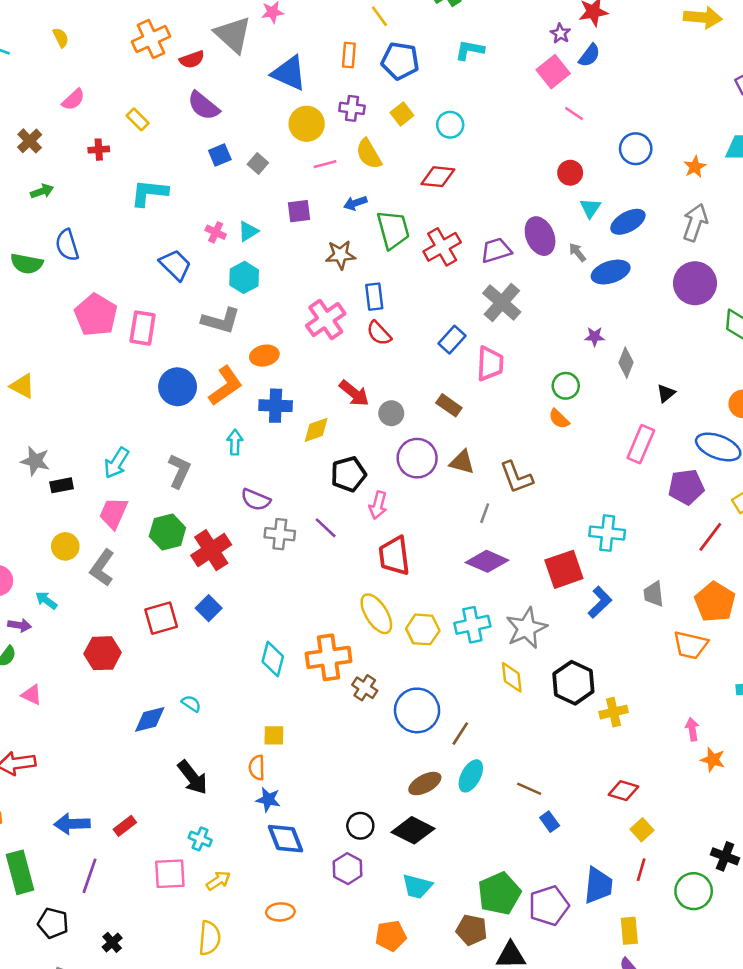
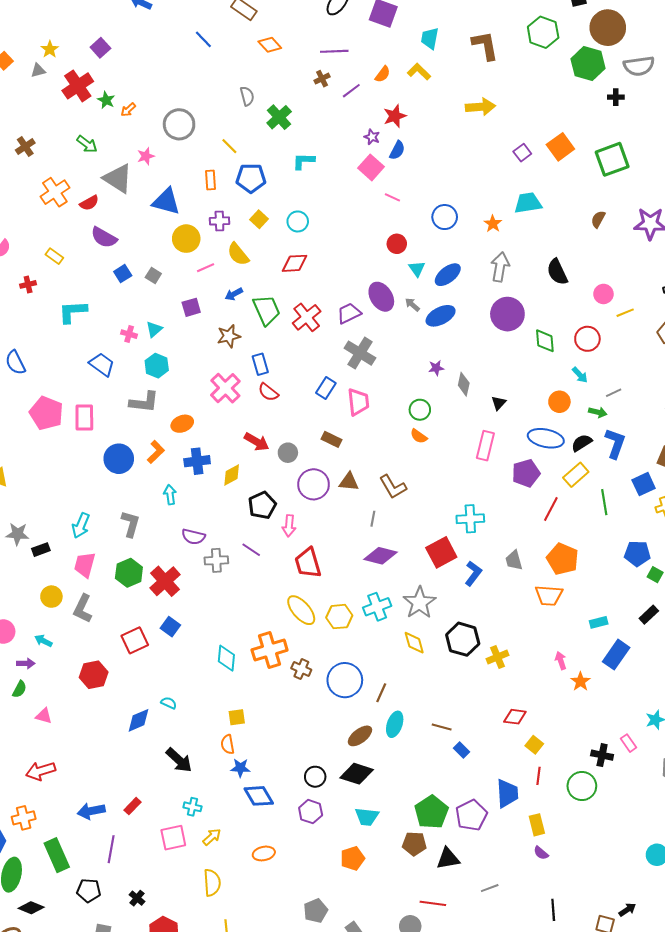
orange L-shape: (226, 386) -> (156, 452), size x0.7
orange star: (713, 760) -> (580, 682), turned 30

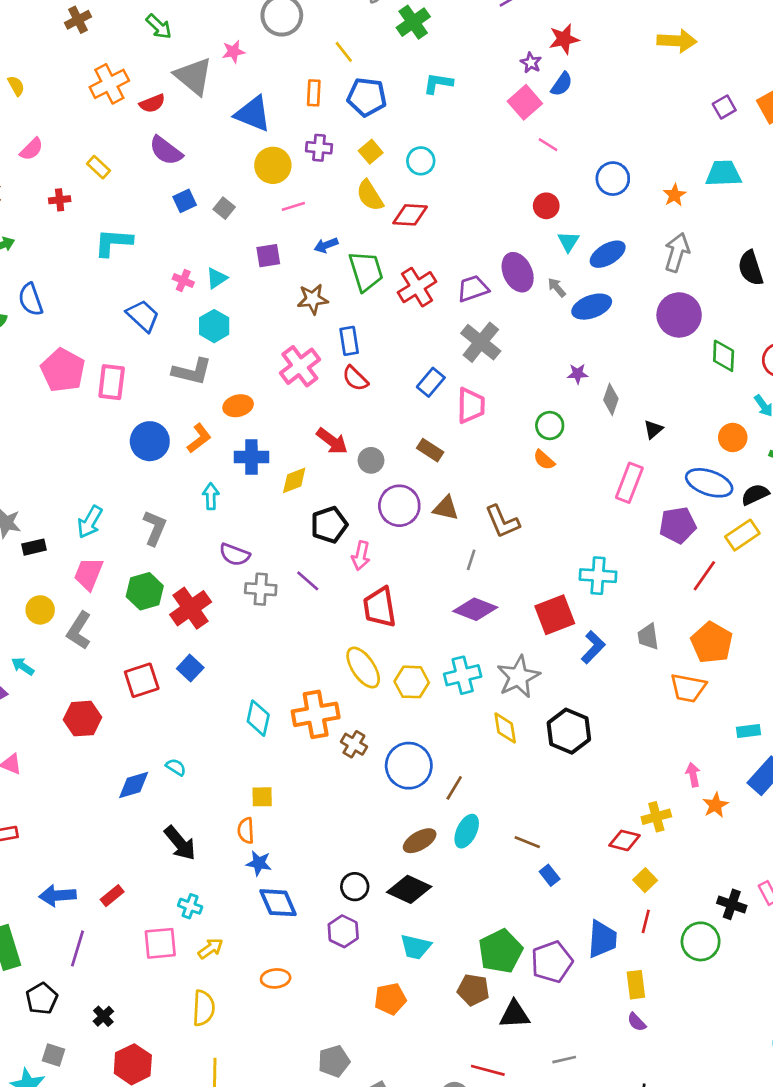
yellow semicircle: (238, 254) -> (370, 196), moved
yellow cross: (498, 657) -> (656, 817), moved
black pentagon: (89, 890) -> (42, 999), turned 30

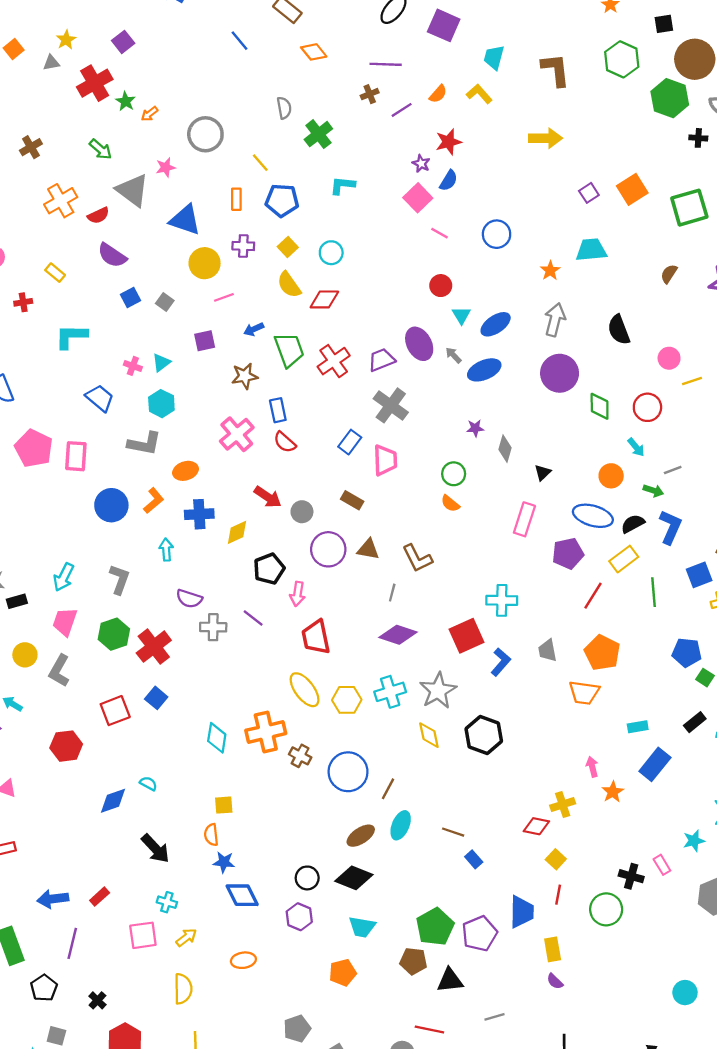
blue circle: (613, 179) -> (497, 234), moved

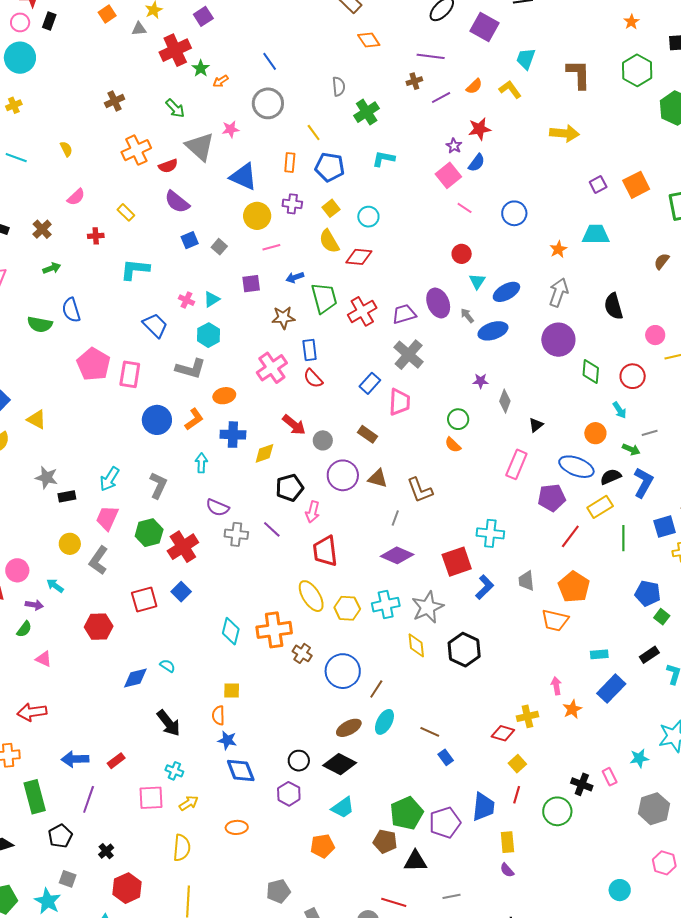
blue line: (240, 41) -> (270, 61), moved
cyan trapezoid: (362, 927) -> (343, 808), turned -50

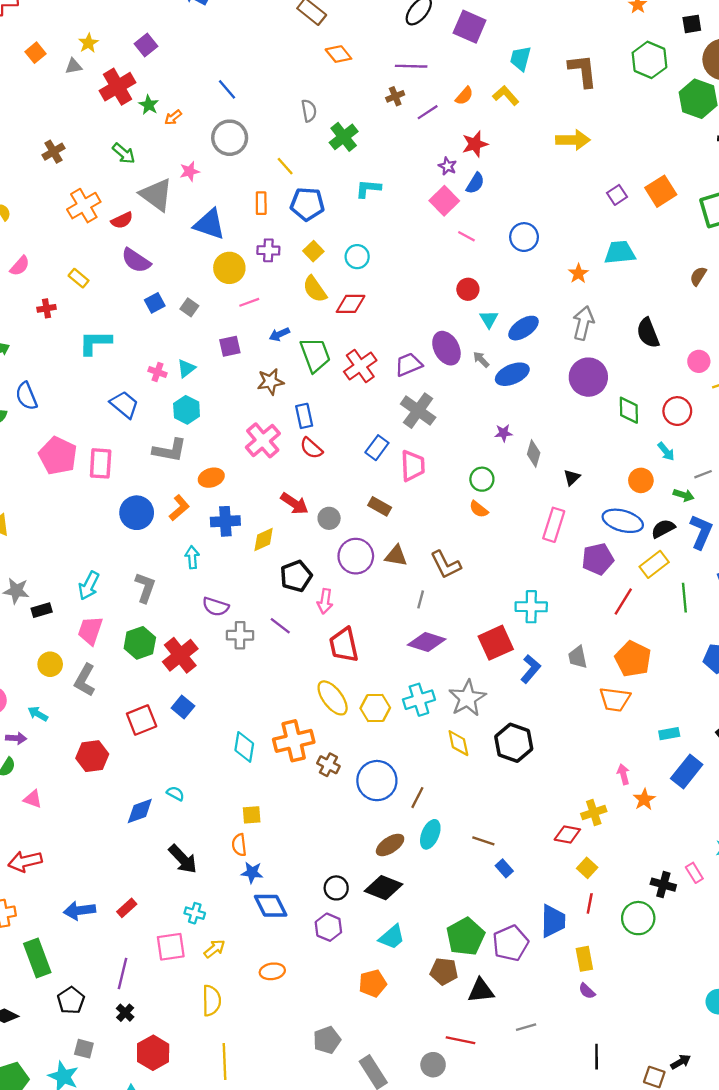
purple line: (89, 799) -> (123, 974), moved

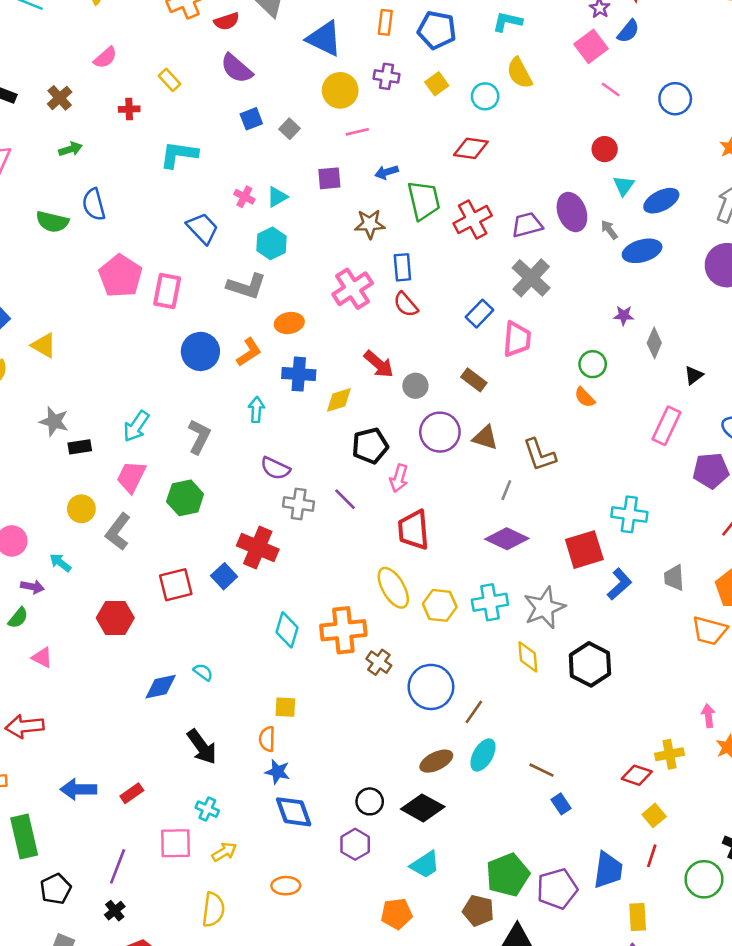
yellow semicircle: (315, 289) -> (519, 73), moved
red cross: (180, 655) -> (258, 548), moved, turned -36

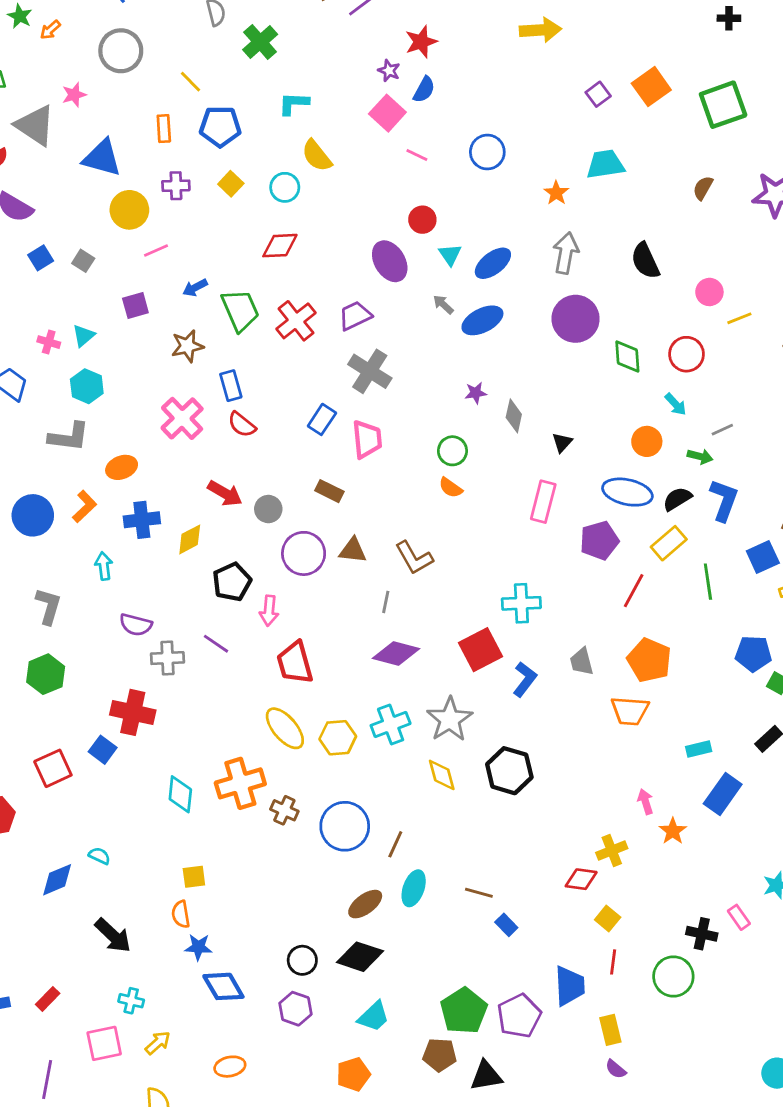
purple ellipse: (572, 212) -> (390, 261), moved

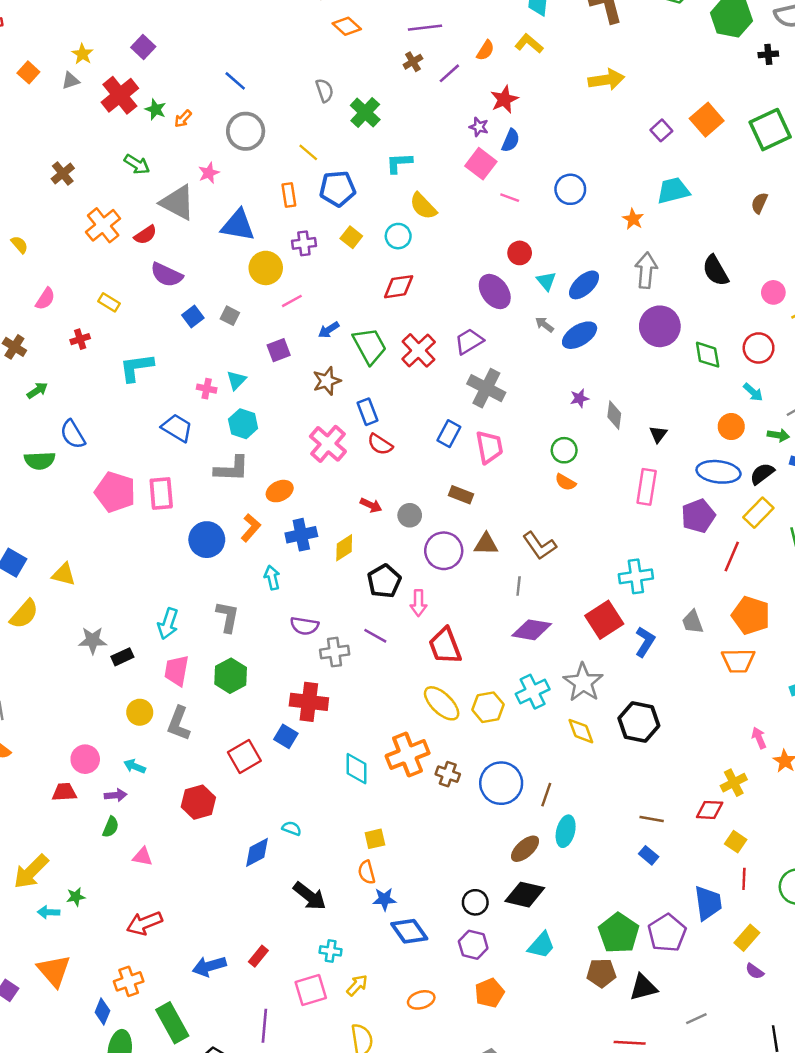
red arrow: (225, 493) -> (371, 505), size x0.7
brown line: (479, 893) -> (652, 819), moved
yellow rectangle: (610, 1030) -> (747, 938), turned 60
orange pentagon: (353, 1074) -> (489, 993), moved

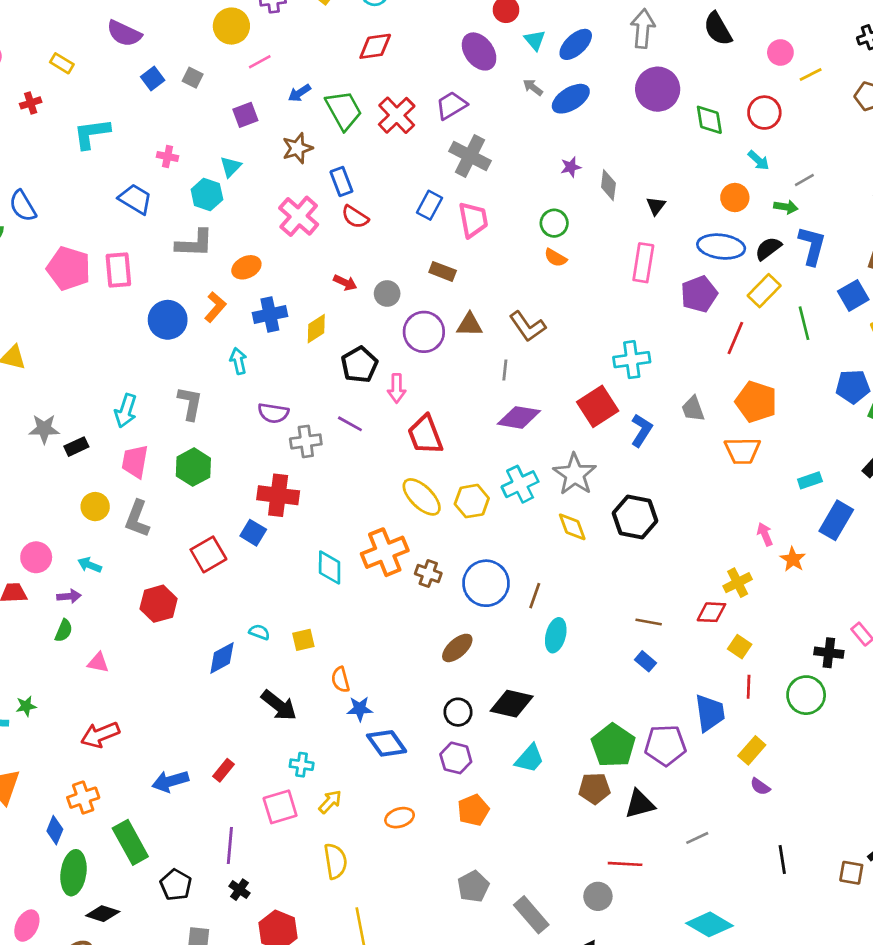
cyan triangle: (236, 380) -> (231, 167), moved
yellow square: (375, 839) -> (303, 640), moved
brown ellipse: (525, 849) -> (457, 648), moved
purple pentagon: (667, 933) -> (665, 745), turned 30

